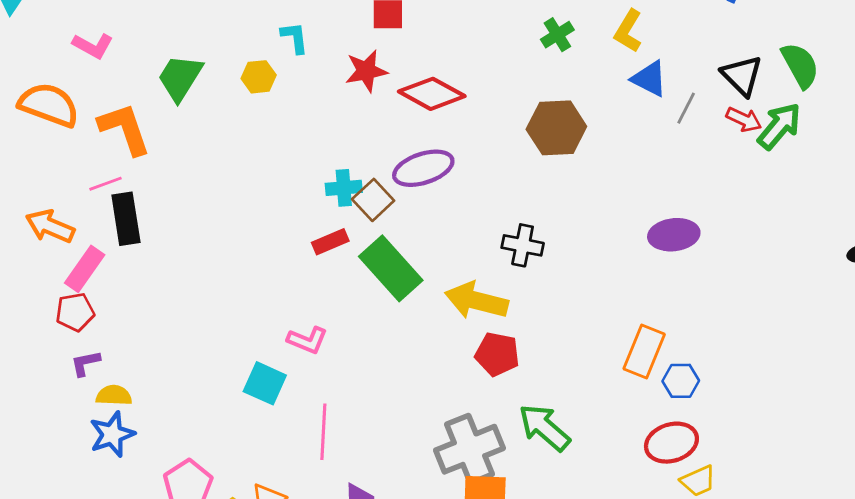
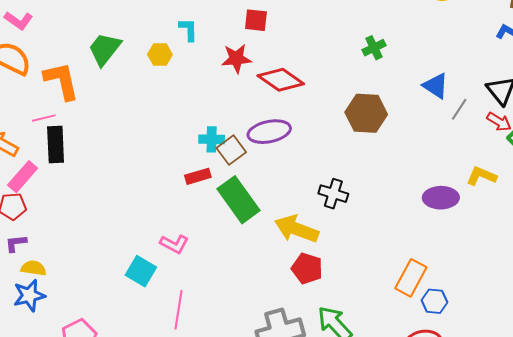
yellow L-shape: (628, 31) -> (481, 176), moved, turned 76
pink L-shape: (93, 46) -> (18, 21), moved

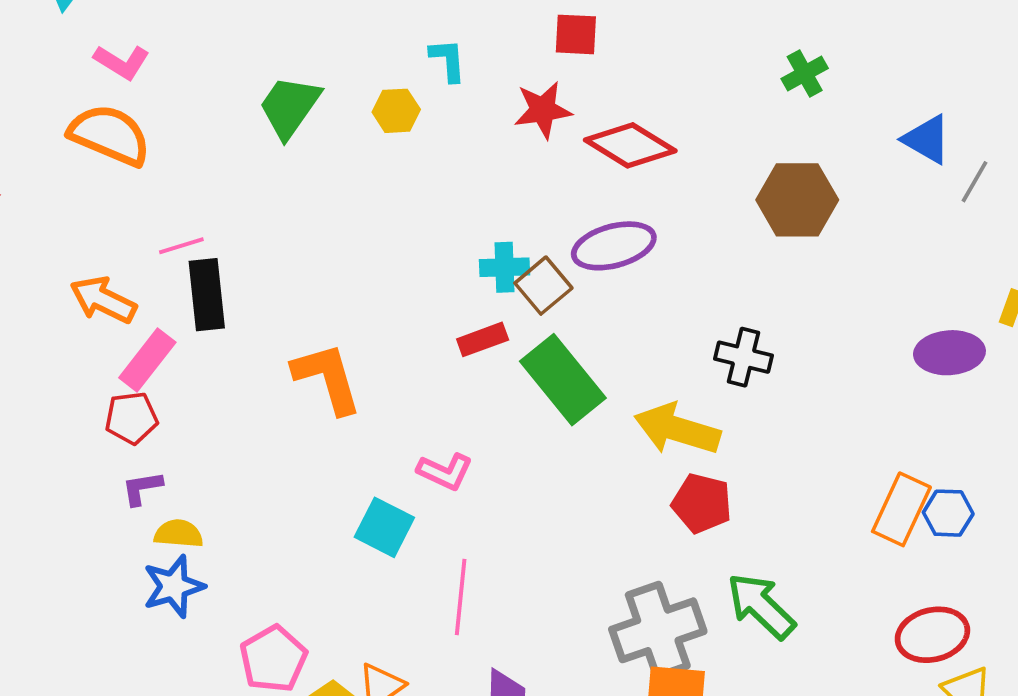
orange L-shape: (61, 81) -> (327, 378), moved
blue hexagon: (434, 301) -> (948, 513), moved

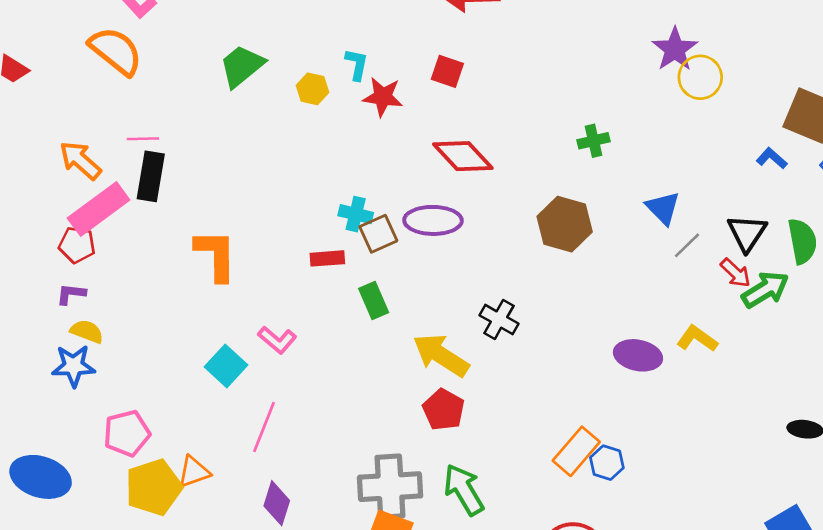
red star: (543, 110) -> (383, 97), moved
pink rectangle: (147, 360) -> (99, 209), size x1.4
green rectangle: (563, 380) -> (374, 301), size x0.6

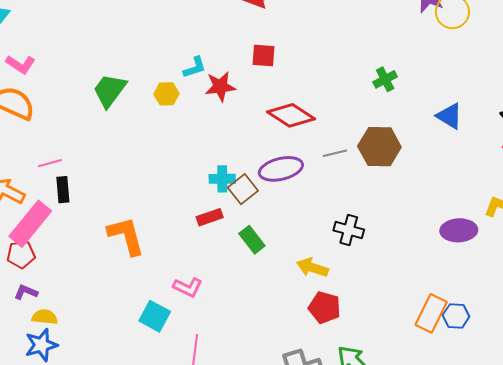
cyan L-shape: (357, 64) -> (195, 67), turned 75
black rectangle: (151, 176) -> (63, 190), size x0.7
gray line: (687, 245) -> (335, 153), moved, turned 45
purple L-shape: (71, 294) -> (26, 292), turned 30
yellow arrow: (441, 355) -> (312, 268), size x0.7

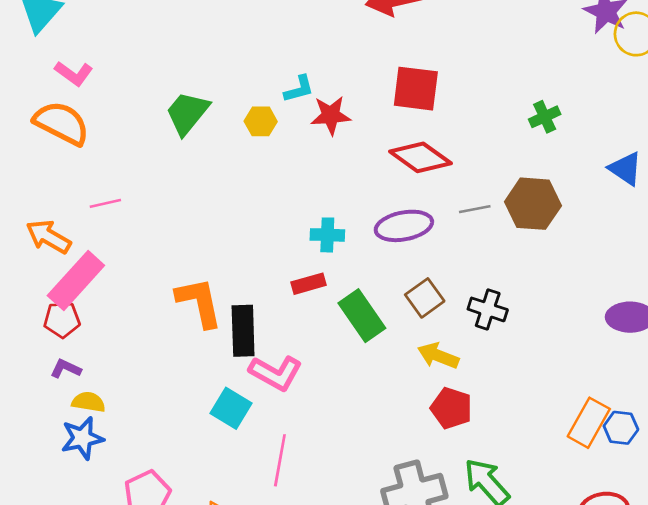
red square: (263, 55) -> (416, 89), moved, size x1.5
brown square: (243, 189) -> (425, 298), moved
black rectangle: (63, 190) -> (243, 331), moved, size x1.5
green rectangle: (252, 240) -> (362, 316), size x1.4
pink L-shape: (188, 287) -> (276, 373), size x1.4

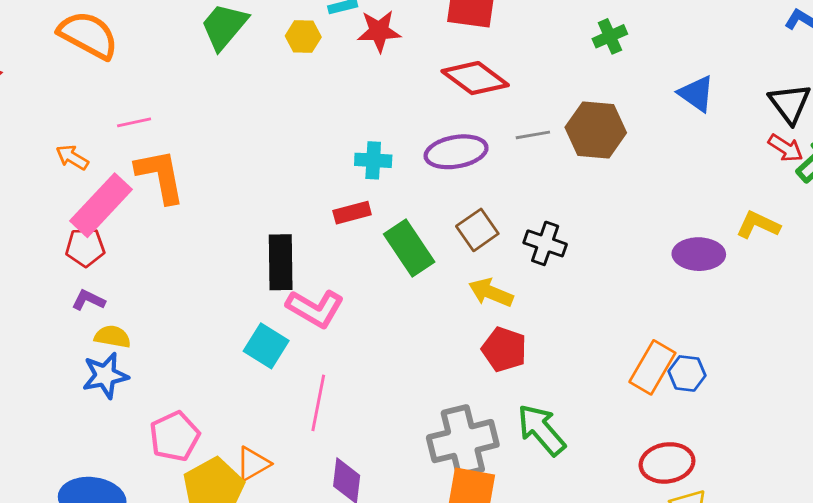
orange arrow: (49, 237) -> (72, 157), size x0.7
orange L-shape: (199, 302) -> (160, 176), moved

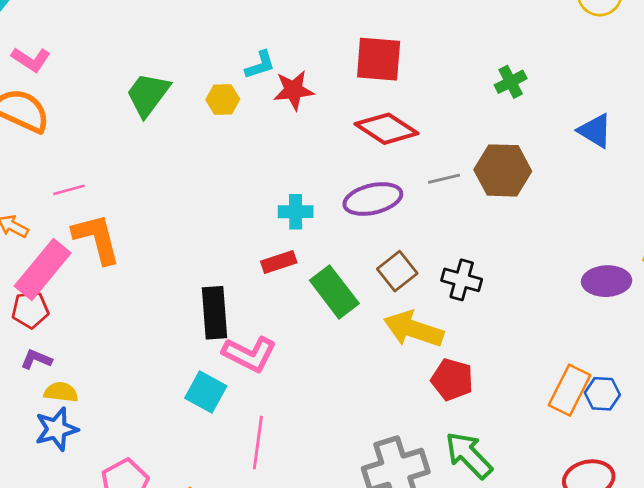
yellow arrow: (491, 293) -> (414, 329), size x1.4
red pentagon: (504, 349) -> (452, 380), moved

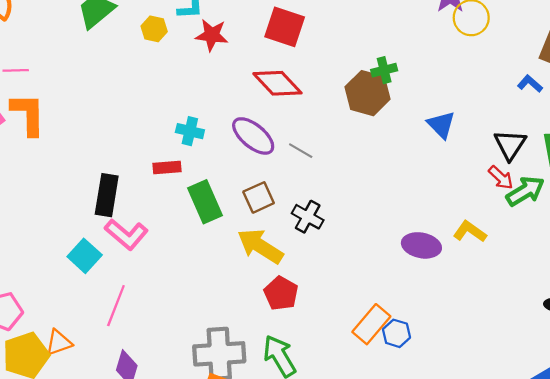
brown hexagon: (503, 170) -> (368, 93), moved
gray line: (444, 179) -> (301, 151), moved, turned 30
purple ellipse: (373, 199) -> (253, 136), turned 39

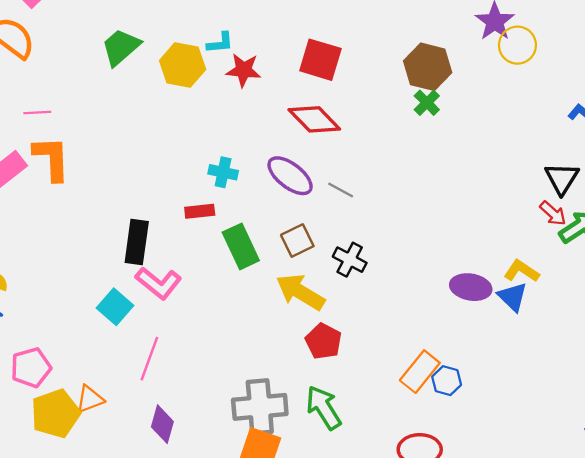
yellow hexagon: (154, 29) -> (183, 65), size x1.6
green cross: (384, 70) -> (427, 103), turned -30
brown hexagon: (368, 93) -> (428, 67), moved
blue triangle: (441, 125) -> (513, 297), moved

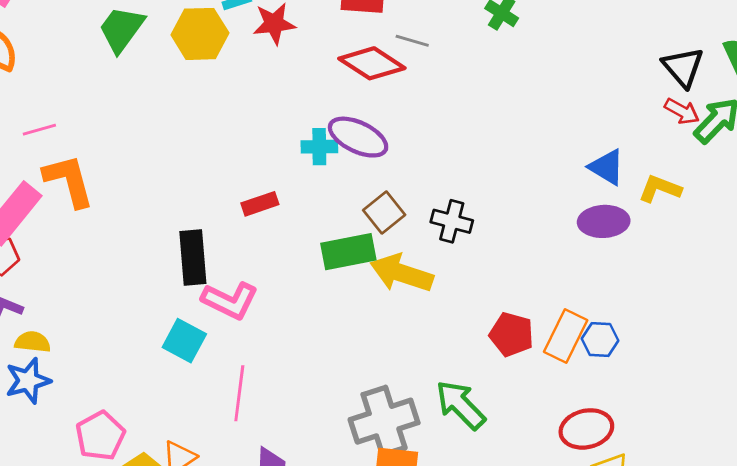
cyan cross: (223, 172) -> (319, 147), moved
gray line: (341, 190) -> (412, 41), moved
green rectangle: (241, 246) -> (348, 252), moved, turned -63
blue triangle: (513, 297) -> (607, 167), moved
red pentagon: (323, 341) -> (512, 334), moved

